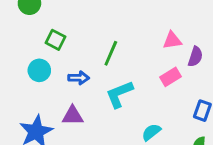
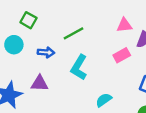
green line: (111, 53) -> (73, 33), turned 35
cyan L-shape: (119, 94) -> (79, 67), turned -40

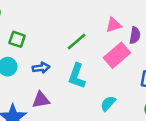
green line: (73, 33) -> (77, 42), moved
pink rectangle: (122, 55) -> (117, 55), size x1.5

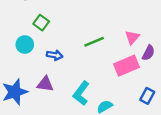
pink triangle: (114, 25) -> (132, 37), turned -49
cyan L-shape: (77, 76) -> (81, 93), moved

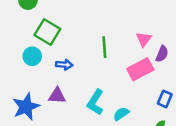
green square: (41, 23) -> (47, 32), size x1.5
green line: (94, 42) -> (104, 47), turned -66

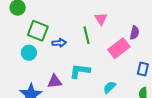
pink triangle: (144, 39) -> (101, 19), moved
blue arrow: (64, 65) -> (59, 43), moved
cyan L-shape: (95, 102) -> (80, 71), moved, turned 75

